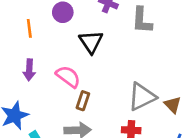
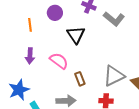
gray L-shape: (142, 20) -> (114, 19), turned -55
brown rectangle: (83, 101) -> (80, 79), moved, turned -40

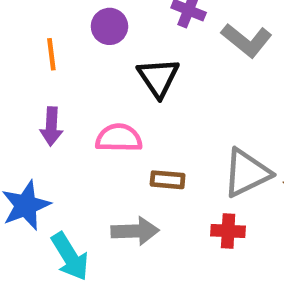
pink semicircle: (59, 61) -> (119, 138), turned -36
brown rectangle: (80, 79) -> (168, 180), turned -64

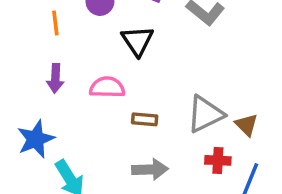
gray arrow: (135, 231) -> (150, 169), moved
red cross: (228, 231) -> (218, 160), moved

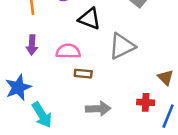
black triangle: (137, 41) -> (89, 19), turned -35
gray triangle: (205, 114) -> (122, 46), moved
brown rectangle: (145, 119) -> (83, 74), moved

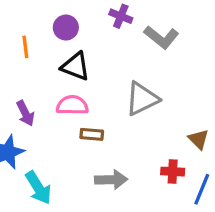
black triangle: (89, 19) -> (76, 66), moved
purple arrow: (32, 45) -> (25, 113), moved, turned -30

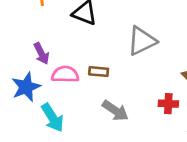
pink semicircle: (72, 105) -> (65, 74), moved
gray arrow: (111, 180) -> (115, 111), turned 36

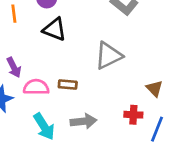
gray arrow: (115, 111) -> (83, 121), turned -40
cyan arrow: (53, 118) -> (44, 127), moved

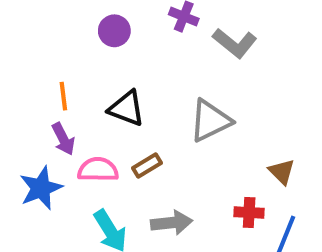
orange line: (14, 14) -> (63, 96), moved
black triangle: (55, 29) -> (127, 108), moved
brown rectangle: (68, 85) -> (147, 166), turned -36

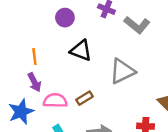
black triangle: (127, 108) -> (81, 51), moved

